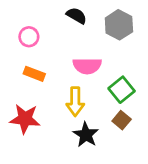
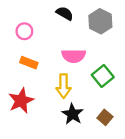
red star: (25, 119) -> (21, 101), turned -30
brown square: (122, 120) -> (105, 117), moved

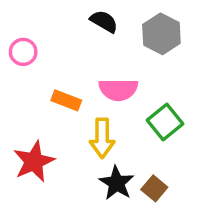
pink circle: (24, 31) -> (23, 52), moved
orange rectangle: (29, 63) -> (66, 100), moved
brown square: (105, 117) -> (154, 188), moved

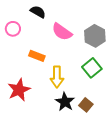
black semicircle: (104, 21) -> (38, 12), moved
gray hexagon: (161, 34) -> (95, 36), moved
pink semicircle: (118, 90) -> (62, 32), moved, turned 35

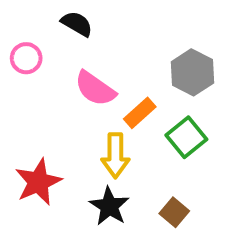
pink semicircle: (62, 32) -> (95, 89), moved
orange rectangle: (37, 56) -> (140, 113), moved, turned -63
black star: (65, 102) -> (109, 206), moved

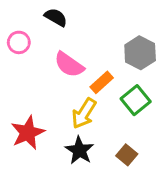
yellow arrow: (115, 156) -> (84, 113), turned 32

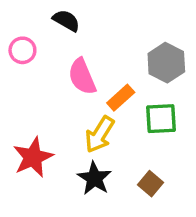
pink semicircle: (69, 65) -> (82, 77), turned 32
green square: (136, 100) -> (161, 119), turned 36

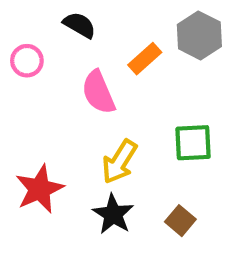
gray hexagon: (166, 63) -> (199, 35), moved
orange rectangle: (121, 98) -> (145, 59), moved

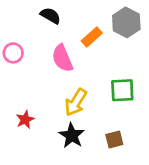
pink circle: (27, 61) -> (13, 53), moved
red star: (40, 189) -> (25, 120), size x0.6
brown square: (180, 221) -> (114, 140), turned 36

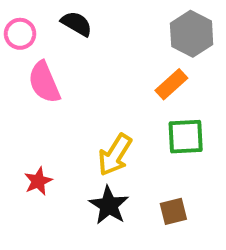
orange rectangle: (92, 37) -> (171, 84), moved
pink circle: (13, 53) -> (20, 34), moved
pink semicircle: (62, 58) -> (44, 82), moved

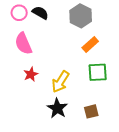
pink circle: (20, 34) -> (19, 13), moved
gray hexagon: (192, 34) -> (81, 16), moved
red star: (38, 181) -> (31, 74), moved

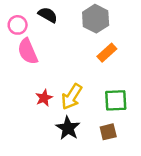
pink circle: (19, 13) -> (18, 25), moved
green square: (98, 72) -> (116, 100), moved
red star: (31, 74) -> (44, 98), moved

